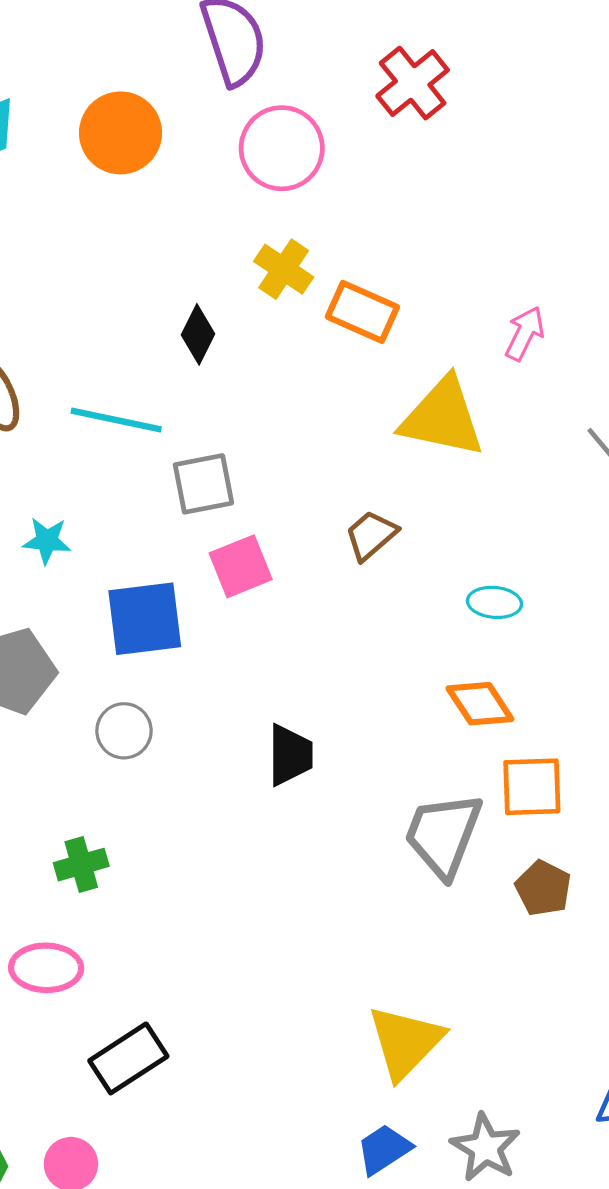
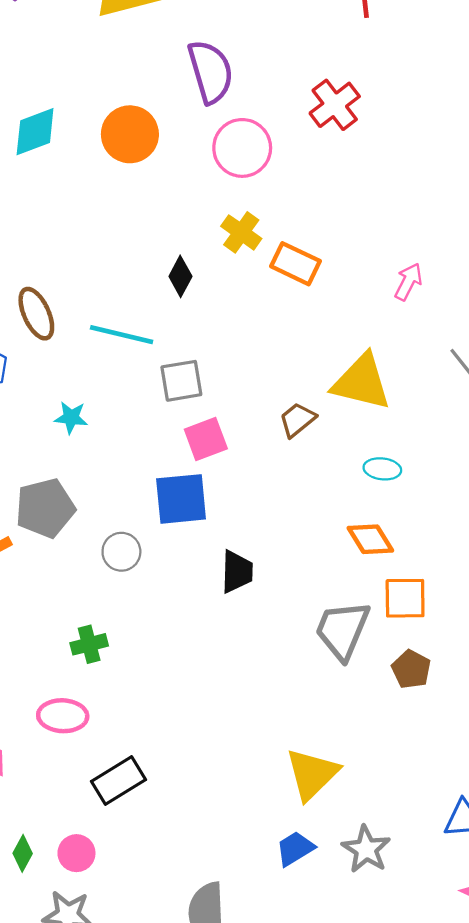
yellow triangle: (442, 417) -> (362, 382), moved
blue square: (145, 619) -> (181, 499), moved

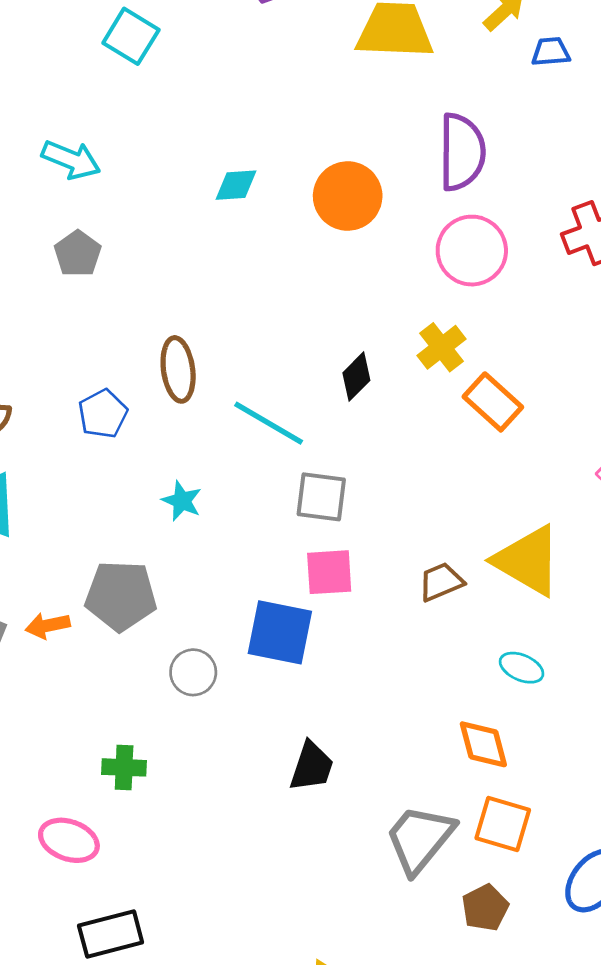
cyan diamond: (35, 132) -> (236, 185), moved, size x0.7
black trapezoid: (237, 572) -> (312, 766), moved

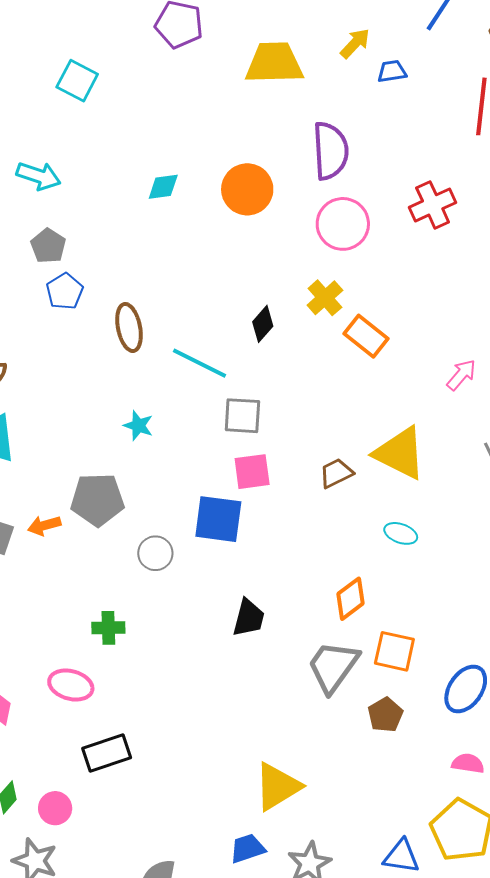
blue pentagon: (103, 414) -> (65, 291), moved
orange diamond: (483, 744) -> (350, 599), moved, turned 72

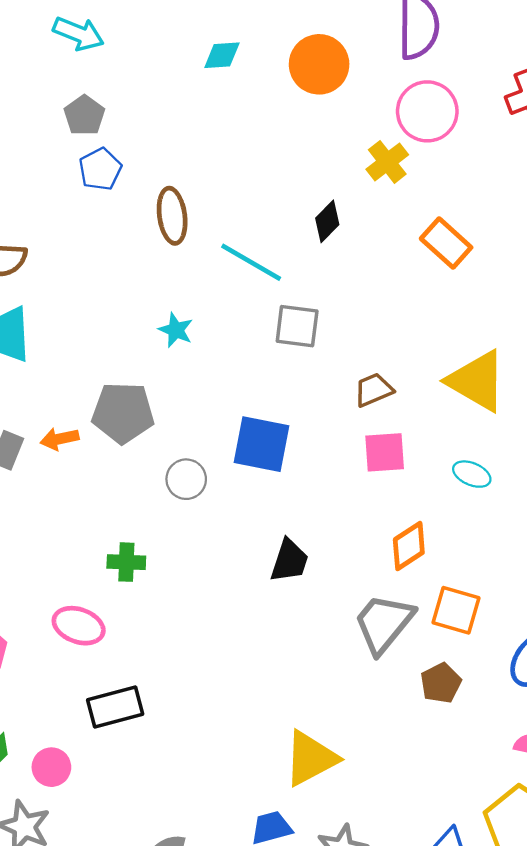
yellow cross: (325, 298) -> (387, 162), moved
pink square: (252, 472) -> (385, 452), moved
brown trapezoid: (336, 473) -> (374, 390), moved

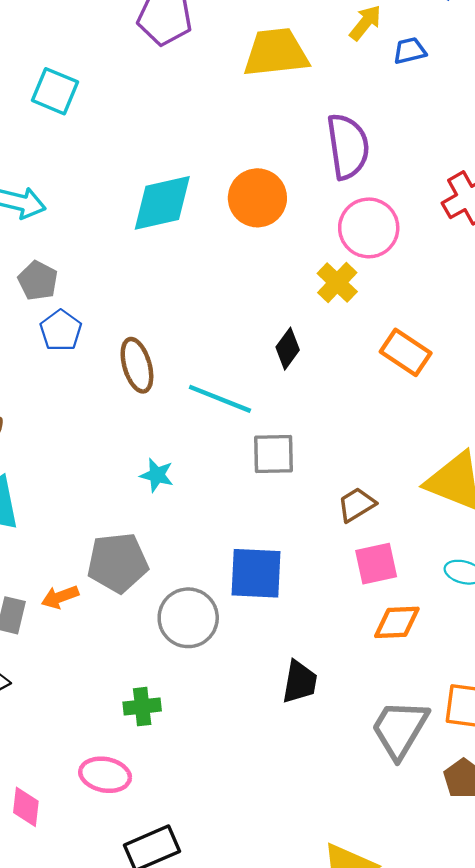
cyan diamond: (222, 55) -> (162, 203), size x1.8
gray circle: (186, 479) -> (188, 618), size x1.5
orange diamond: (409, 546) -> (397, 622), moved, turned 39

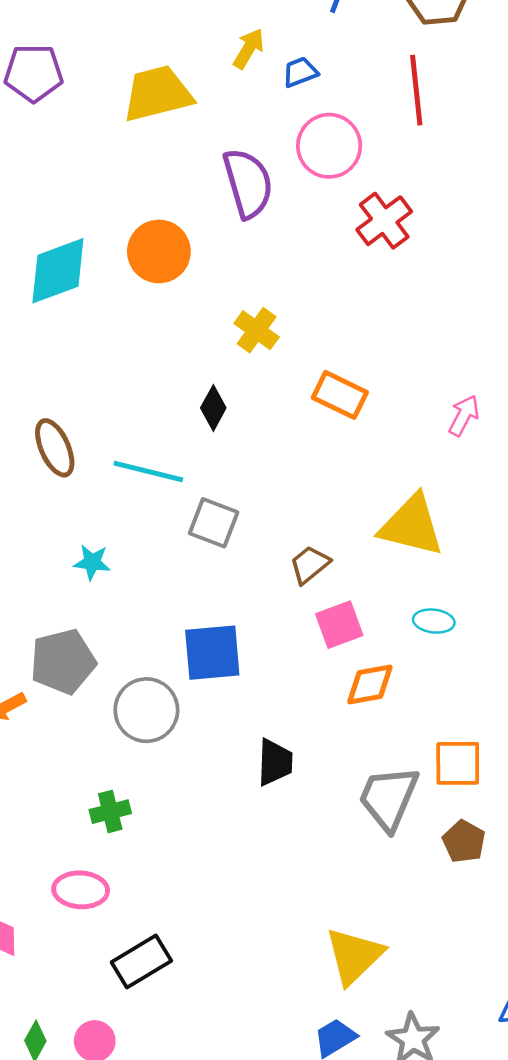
pink circle: (369, 228) -> (329, 146), moved
gray square: (273, 454) -> (214, 523), turned 30

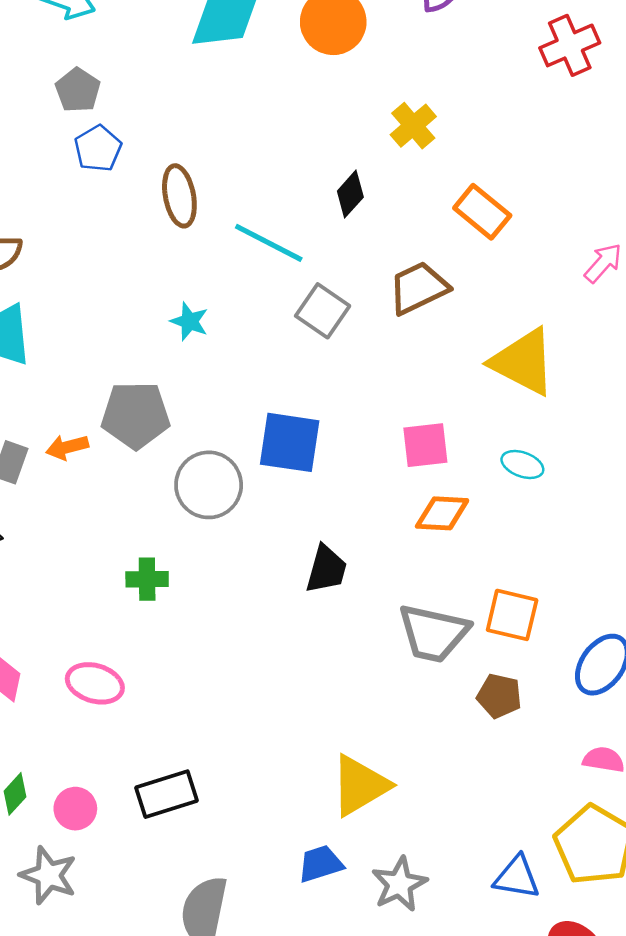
brown trapezoid: (310, 565) -> (418, 288), moved, size x1.4
gray trapezoid: (389, 798) -> (433, 633), turned -114
brown pentagon: (464, 841) -> (499, 696), turned -30
pink ellipse: (81, 890) -> (95, 683), moved
black rectangle: (141, 961) -> (167, 794), moved

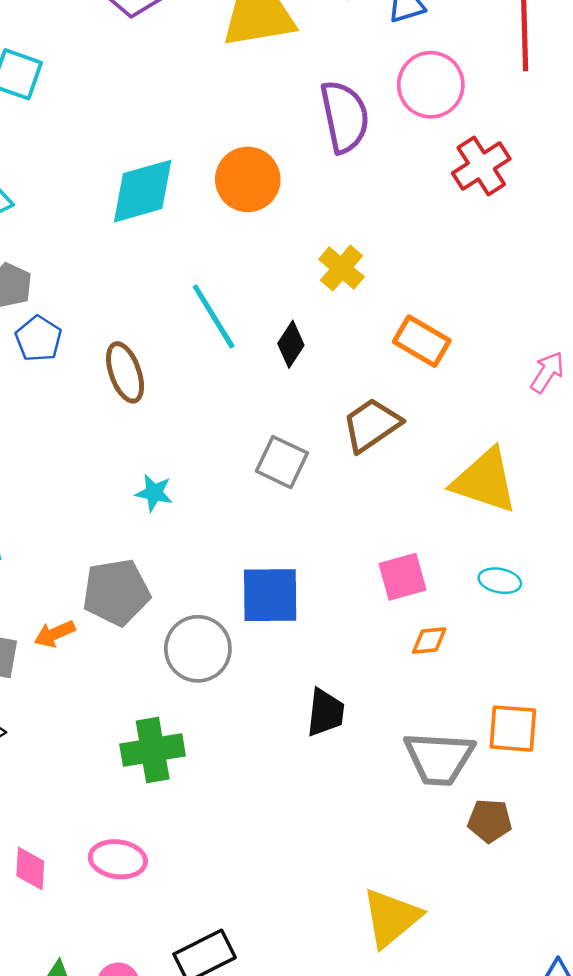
cyan line: (269, 243) -> (214, 316), moved, turned 40
orange diamond: (442, 513) -> (429, 641), size x0.7
green cross: (147, 579) -> (153, 750), size x1.5
brown pentagon: (499, 696) -> (490, 821), moved

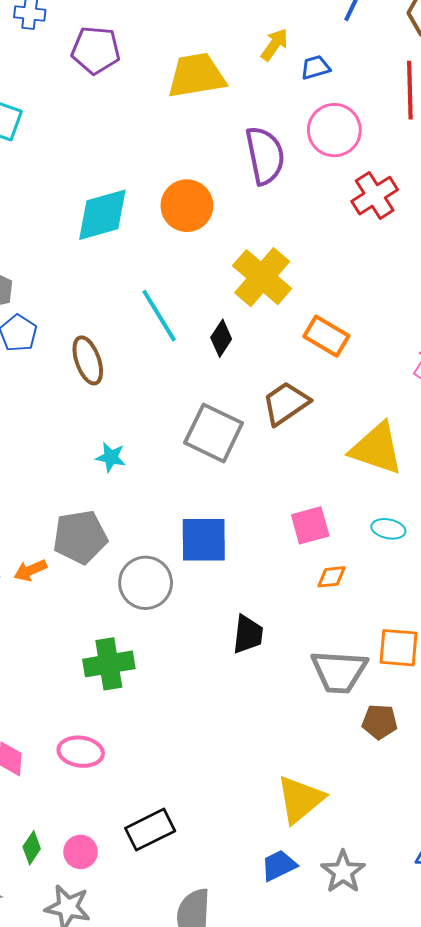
yellow cross: (342, 268) -> (262, 277), size x1.6
gray square: (282, 462) -> (214, 433), size x1.4

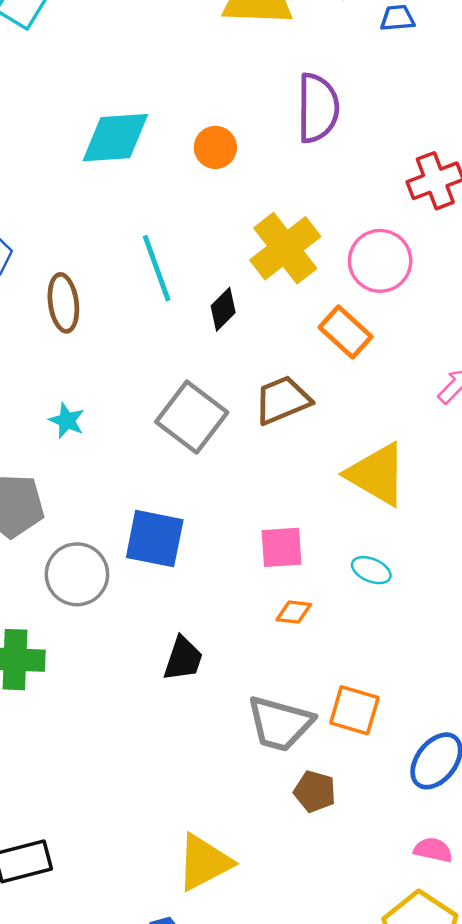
pink circle: (334, 130) -> (380, 261), moved
orange circle: (187, 206) -> (215, 147), size x0.7

